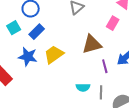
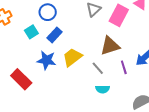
pink rectangle: (113, 23) -> (119, 15), moved, size x1.5
gray line: (101, 92) -> (98, 68), moved, turned -40

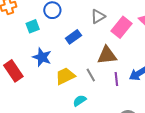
blue rectangle: (54, 35) -> (73, 37), moved
yellow trapezoid: (72, 57) -> (65, 76), moved
cyan semicircle: (103, 89) -> (80, 101), moved, turned 136

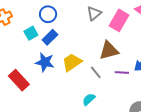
blue rectangle: (73, 37) -> (50, 37), moved
yellow trapezoid: (65, 76) -> (72, 62), moved
purple line: (116, 79) -> (122, 72), turned -72

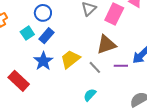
blue star: (45, 62) -> (43, 61), turned 30

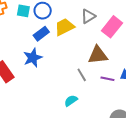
cyan square: (27, 33) -> (23, 11), moved, turned 32
yellow trapezoid: (70, 59) -> (64, 27), moved

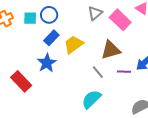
yellow trapezoid: (64, 27) -> (74, 44), moved
pink rectangle: (112, 27) -> (120, 20), turned -75
cyan semicircle: (71, 101) -> (91, 99), size x1.5

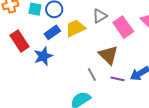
yellow trapezoid: (74, 44) -> (75, 28), moved
brown triangle: (111, 50) -> (108, 55), turned 50
red rectangle: (21, 81) -> (19, 41), moved

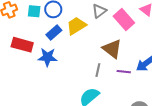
red rectangle: (19, 41) -> (22, 45), turned -35
blue star: (43, 56) -> (47, 57), turned 30
gray line: (92, 75) -> (98, 70), turned 48

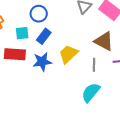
cyan square: (34, 11) -> (22, 33), moved
yellow trapezoid: (76, 26) -> (68, 54), moved

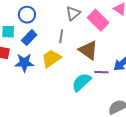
gray line: (94, 65) -> (61, 36), moved
cyan semicircle: (91, 92) -> (81, 82), moved

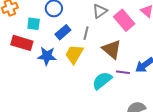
blue rectangle: (29, 38) -> (63, 32), moved
yellow trapezoid: (51, 58) -> (74, 54), turned -30

